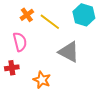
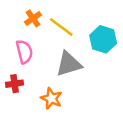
cyan hexagon: (84, 15) -> (103, 39), moved
gray triangle: (69, 52) -> (69, 64), moved, turned -45

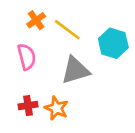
red cross: (15, 84) -> (28, 106), moved

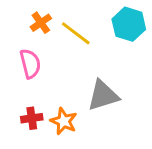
cyan hexagon: (113, 43) -> (129, 24), moved
gray triangle: (75, 70) -> (103, 95), moved

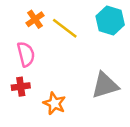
gray triangle: (103, 95) -> (105, 85), moved
red cross: (32, 118) -> (21, 87), moved

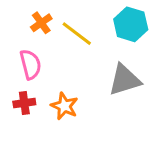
gray triangle: (105, 85) -> (125, 80), moved
orange star: (54, 103) -> (64, 106), moved

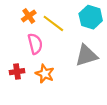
pink semicircle: (30, 64) -> (35, 44), moved

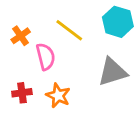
orange cross: (29, 16) -> (21, 36), moved

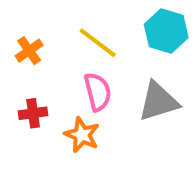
pink semicircle: (46, 57) -> (98, 92), moved
red cross: (22, 93) -> (33, 113), moved

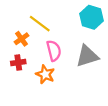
yellow line: (98, 43) -> (40, 24), moved
orange cross: (29, 51) -> (21, 39), moved

